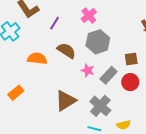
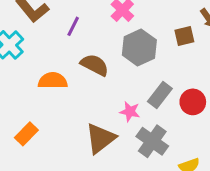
brown square: (131, 59) -> (184, 36), moved
pink star: (88, 70) -> (130, 112), moved

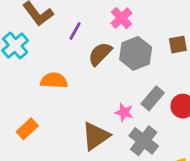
brown semicircle: (95, 65) -> (100, 54), moved, turned -76

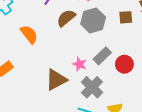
orange semicircle: (54, 81) -> (29, 34), turned 42

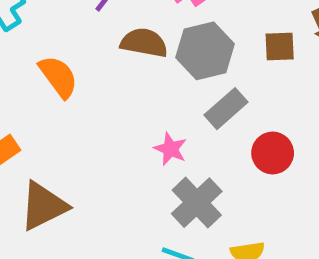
brown semicircle: (66, 18) -> (144, 43), turned 48
gray rectangle: (102, 56) -> (226, 109), moved
brown triangle: (56, 80) -> (44, 206), moved

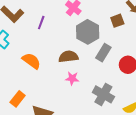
brown semicircle: (144, 43) -> (68, 57), moved
pink star: (170, 149) -> (72, 78), moved

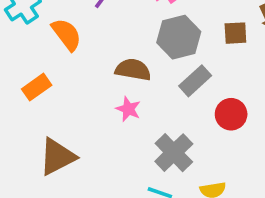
orange semicircle: (31, 61) -> (67, 34), moved
orange rectangle: (18, 99) -> (37, 87), moved

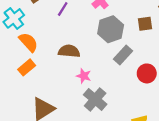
orange semicircle: (67, 34) -> (28, 42), moved
brown semicircle: (133, 70) -> (69, 51), moved
gray cross: (174, 153) -> (95, 99), moved

